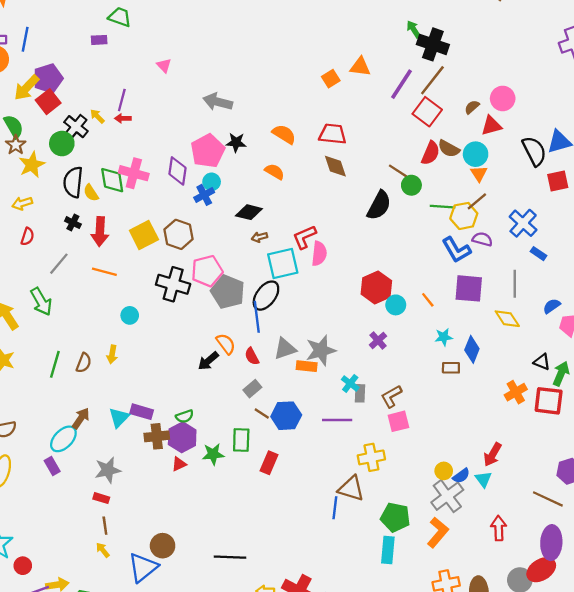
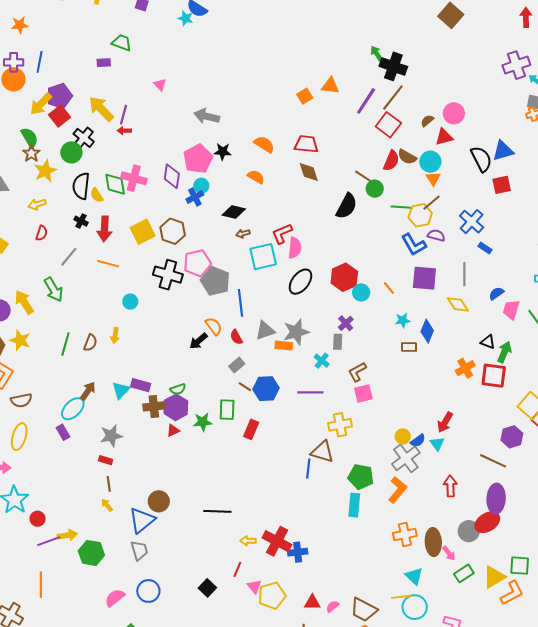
yellow arrow: (97, 116) -> (101, 109), moved, size x2.0
black ellipse: (266, 296) -> (300, 282), moved
gray rectangle: (360, 393) -> (338, 342), moved

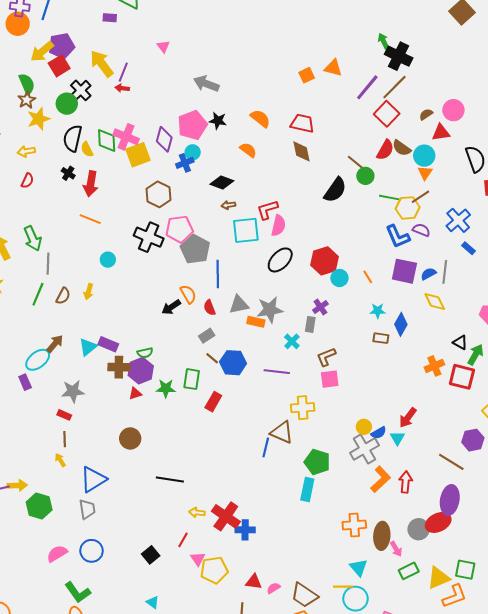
yellow square: (143, 232) -> (138, 155), moved
gray line: (69, 257) -> (48, 264), moved, turned -45
blue semicircle: (496, 293) -> (428, 274), moved
orange L-shape: (397, 490) -> (381, 479), moved
brown circle: (159, 501) -> (130, 438), moved

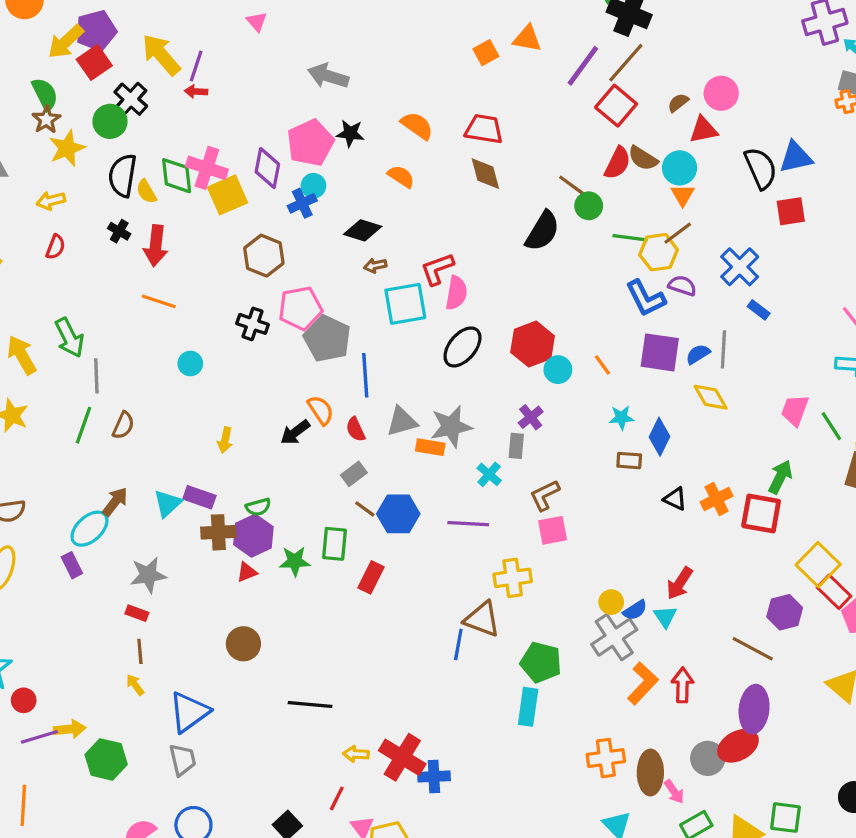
black cross: (149, 237) -> (253, 324), size x0.7
yellow arrow: (89, 292) -> (225, 440), moved
black triangle: (460, 342) -> (675, 499), moved

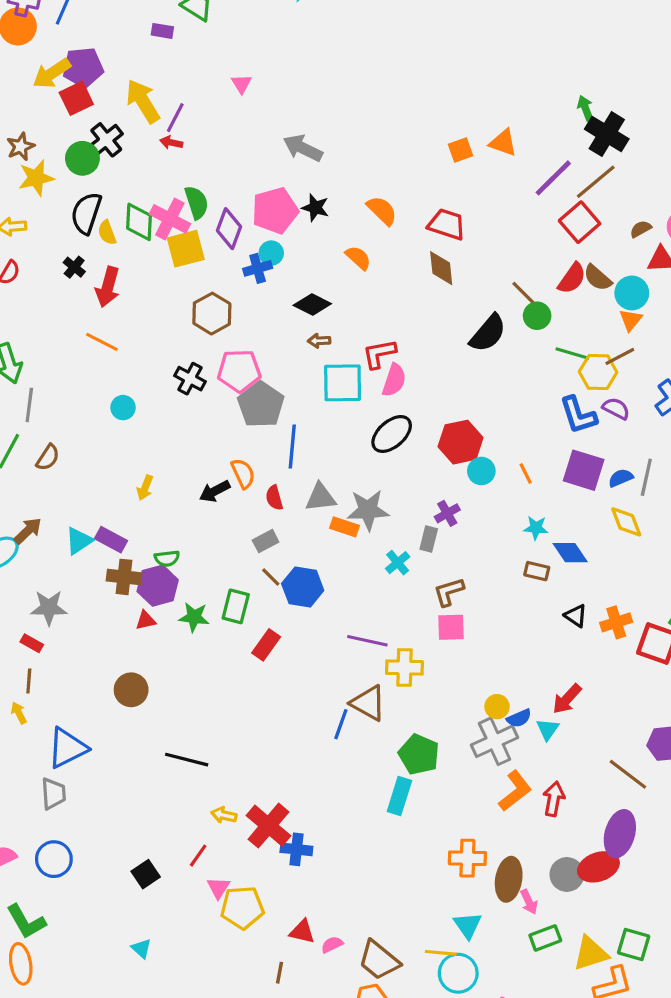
green semicircle: (45, 94) -> (197, 203), moved
blue diamond: (659, 437) -> (570, 553), turned -69
purple line: (468, 524) -> (367, 641), moved

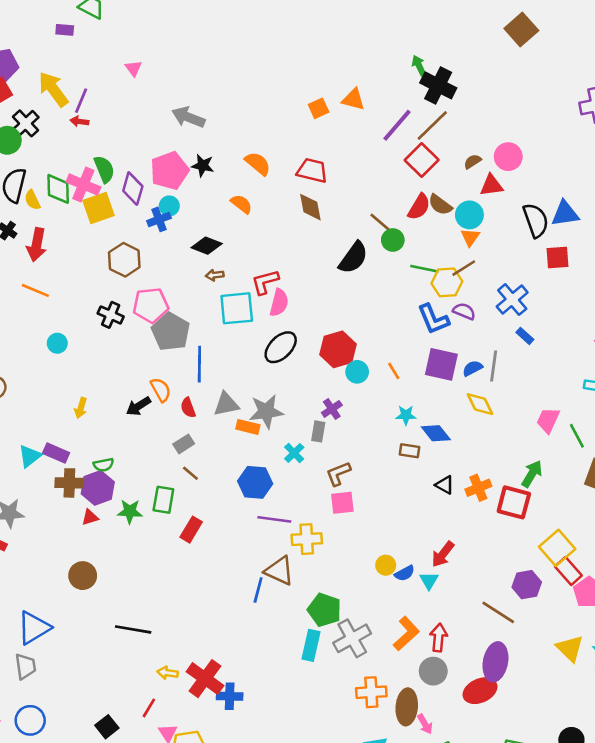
blue hexagon: (303, 587) -> (255, 482), moved
gray cross: (495, 741) -> (352, 638), moved
gray circle: (567, 874) -> (433, 671), moved

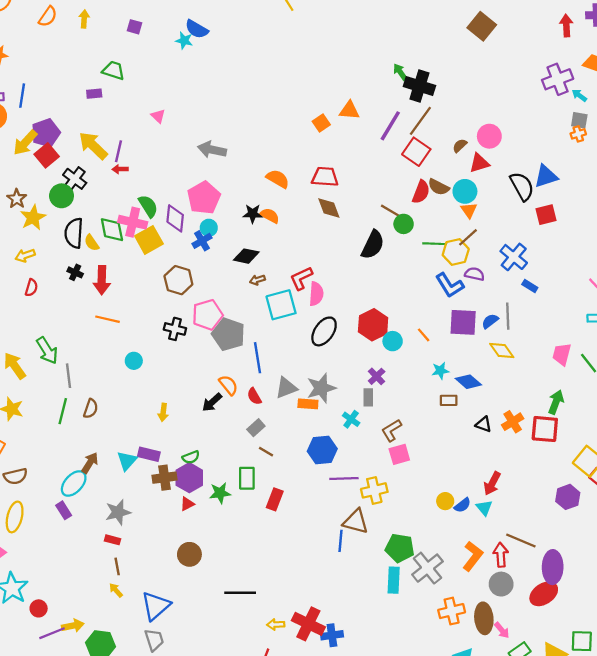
black star: (203, 166) -> (253, 214), moved
brown line: (498, 612) -> (521, 541), moved

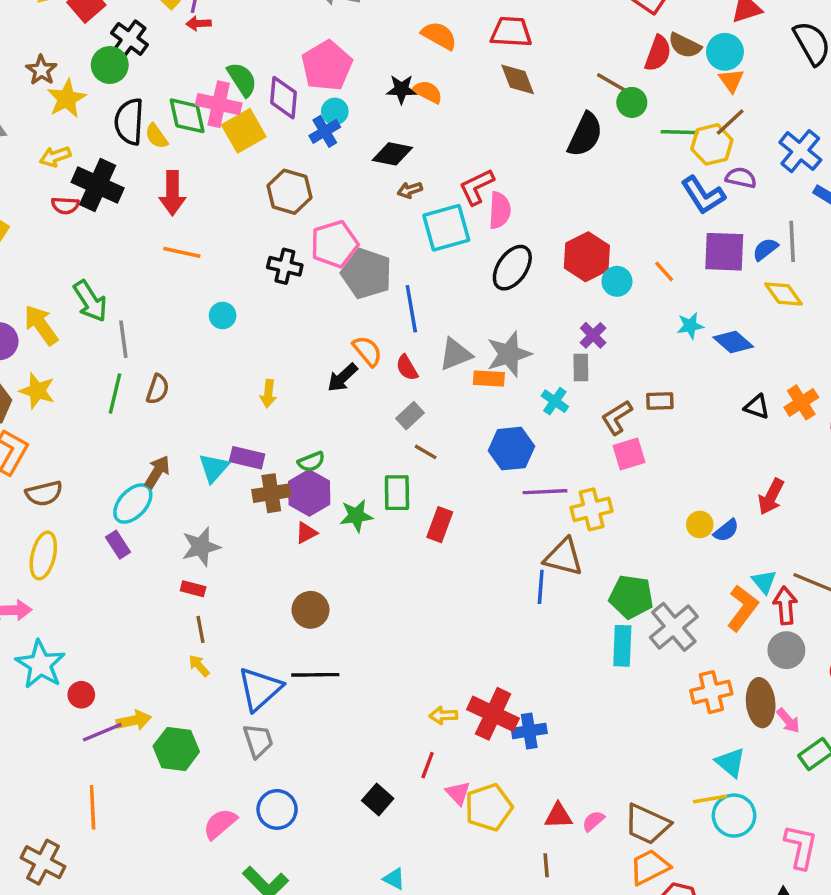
black cross: (75, 272) -> (98, 185), moved, size x2.0
red semicircle: (31, 288) -> (65, 205), turned 78
brown rectangle: (449, 400) -> (660, 401), moved
cyan triangle: (484, 508) -> (764, 582), moved
black line: (240, 593) -> (315, 675), moved

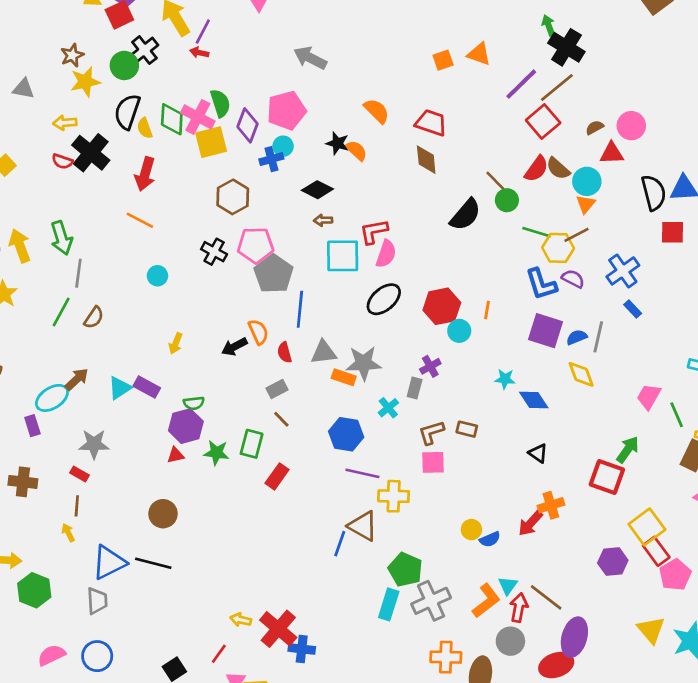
orange line: (664, 271) -> (487, 310), moved, turned 36
orange cross: (801, 402) -> (551, 505), moved
brown cross: (271, 493) -> (23, 482), moved

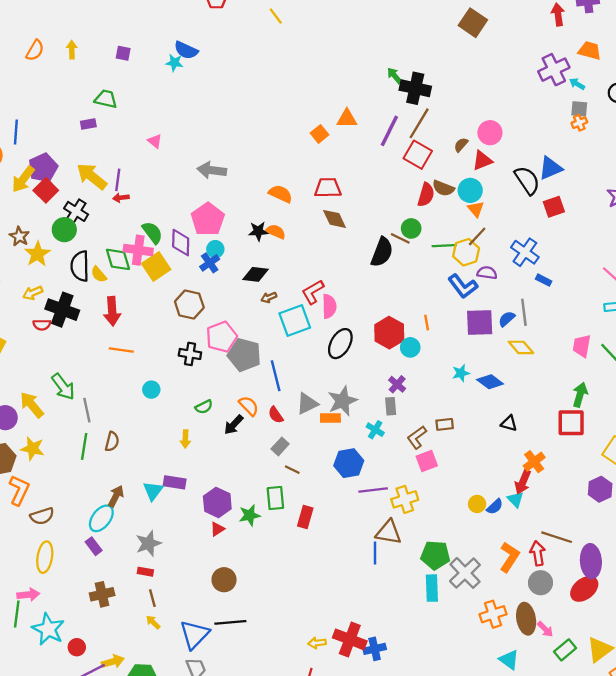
brown line: (495, 181) -> (400, 238), moved
green semicircle: (194, 403) -> (204, 407), moved
cyan triangle: (508, 585) -> (515, 500), moved

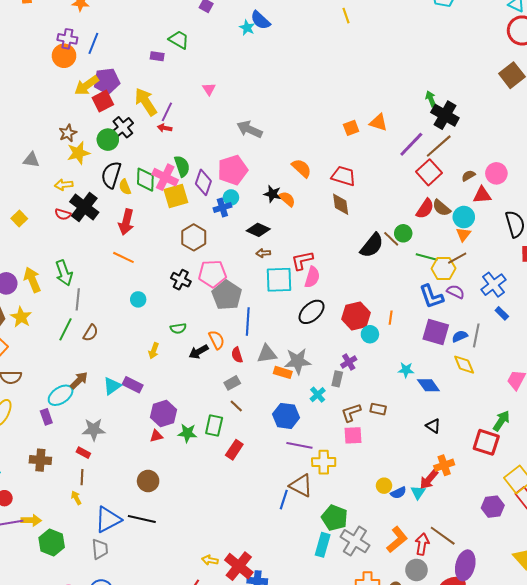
gray cross: (465, 573) -> (355, 541), turned -32

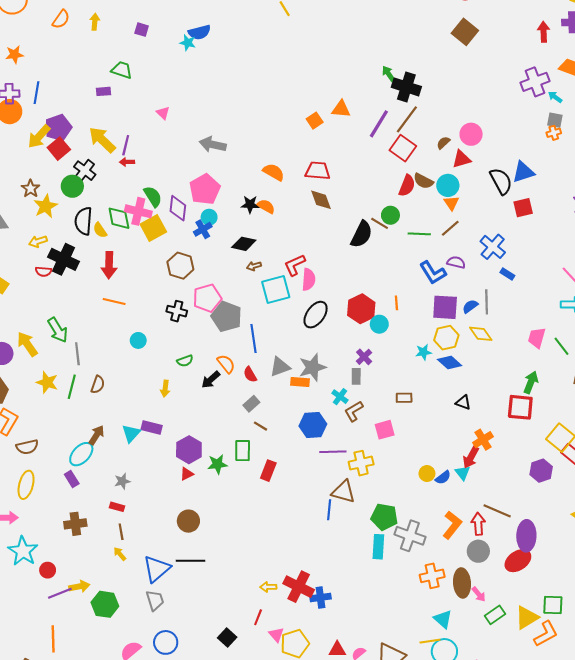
blue semicircle: (260, 20) -> (199, 32), turned -45
yellow hexagon: (443, 269) -> (446, 338), moved
yellow star: (21, 317) -> (47, 382), moved
brown L-shape: (351, 413) -> (354, 411), moved
gray star: (94, 430) -> (122, 481), size x0.7

